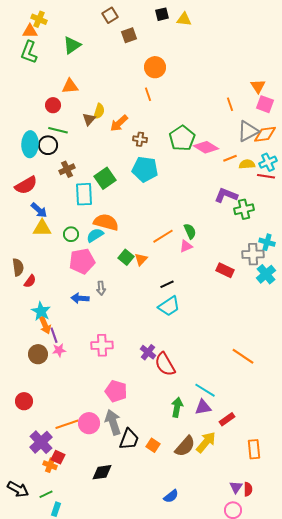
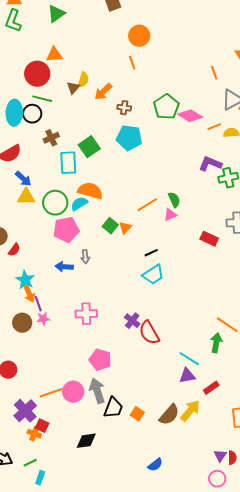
red circle: (53, 105) -> (37, 74), size x1.6
green circle: (71, 234) -> (55, 203), size x1.6
green arrow: (177, 407) -> (216, 343), moved

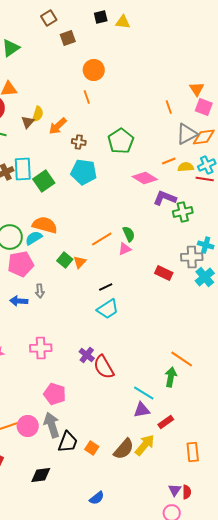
pink diamond: (190, 116) -> (145, 178), moved
cyan rectangle: (68, 163) -> (23, 169), moved
blue semicircle: (155, 465) -> (97, 498), moved

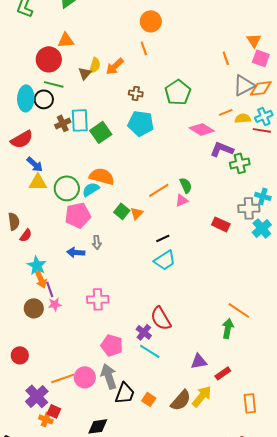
orange arrow: (58, 126) -> (115, 66), moved
purple cross: (87, 355) -> (144, 332), moved
cyan line: (144, 393) -> (150, 351), moved

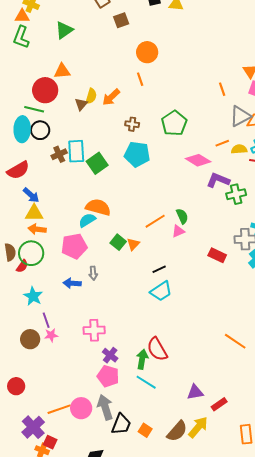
green line: (54, 84) -> (34, 109), moved
green circle: (67, 188) -> (31, 253), moved
orange arrow: (41, 279) -> (37, 229), moved, turned 120
green arrow: (228, 328) -> (142, 359), moved
purple cross: (144, 332) -> (110, 355), moved

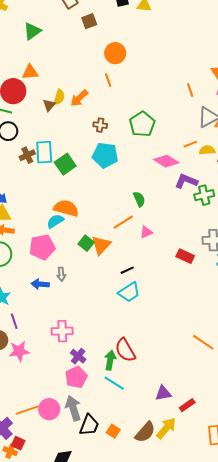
green semicircle: (182, 216) -> (139, 199), moved
orange triangle: (133, 244) -> (101, 245), size x1.5
pink star: (51, 335) -> (19, 351), moved, size x1.5
pink pentagon: (108, 376) -> (76, 377), turned 30

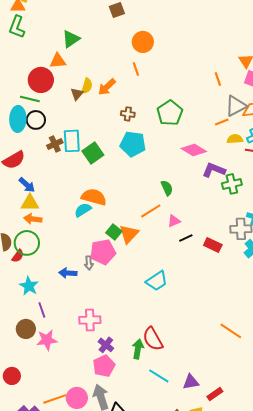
green triangle: (32, 31) -> (71, 39), moved
orange line: (190, 144) -> (222, 122), moved
pink pentagon: (42, 247) -> (103, 252), moved
black line: (127, 270) -> (186, 238), moved
cyan line: (114, 383) -> (159, 376), moved

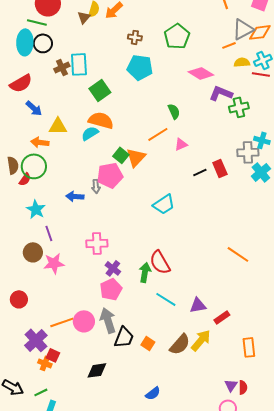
green square: (93, 153) -> (100, 90), moved
yellow triangle: (30, 203) -> (58, 126), moved
black line: (186, 238) -> (200, 172), moved
red rectangle: (213, 245) -> (220, 168), turned 42

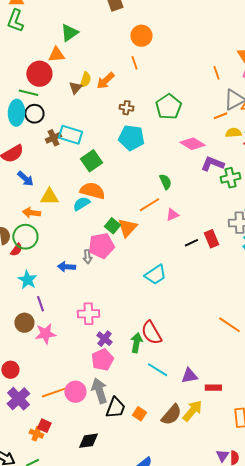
cyan rectangle: (79, 64) -> (70, 135), turned -70
red rectangle: (222, 317) -> (213, 388), turned 35
purple cross: (36, 340) -> (18, 399), moved

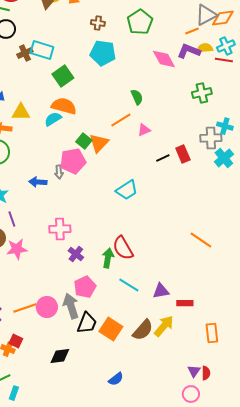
pink diamond: (192, 144) -> (164, 59), turned 30
purple L-shape: (212, 164) -> (189, 51), moved
pink pentagon: (102, 360) -> (85, 287), moved
orange square: (139, 414) -> (111, 329), size x1.6

